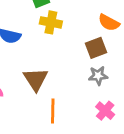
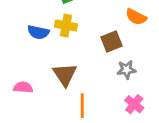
yellow cross: (51, 22) -> (66, 25), moved
brown square: (96, 48) -> (112, 42), moved

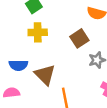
blue semicircle: (38, 32) -> (18, 65), moved

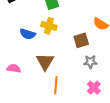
blue semicircle: (18, 65) -> (28, 34), moved

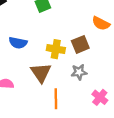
yellow cross: (49, 26) -> (56, 49), moved
gray star: (90, 62) -> (79, 72), moved

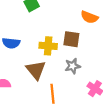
brown square: (80, 44) -> (71, 39), turned 36

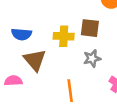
brown triangle: (36, 70) -> (35, 60), moved

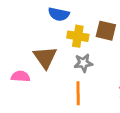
blue semicircle: (21, 34) -> (59, 14), moved
gray star: (92, 58) -> (83, 63), moved

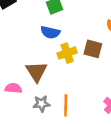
yellow cross: (78, 36) -> (67, 53), turned -30
gray star: (83, 63) -> (41, 104), moved

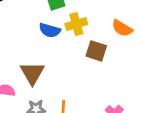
yellow cross: (67, 53) -> (76, 24), moved

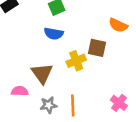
yellow cross: (76, 24) -> (76, 61), moved

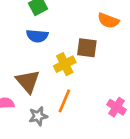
orange line: (73, 106) -> (64, 101), moved, turned 30

